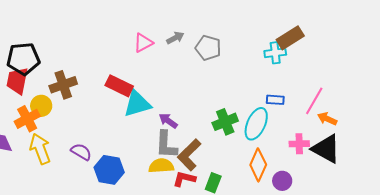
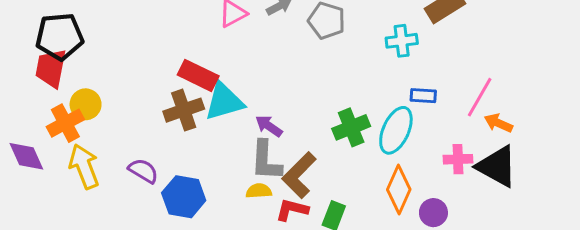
cyan cross: (275, 53) -> (402, 41), moved
brown cross: (63, 85) -> (184, 110), moved
yellow semicircle: (161, 166) -> (259, 191), size x0.7

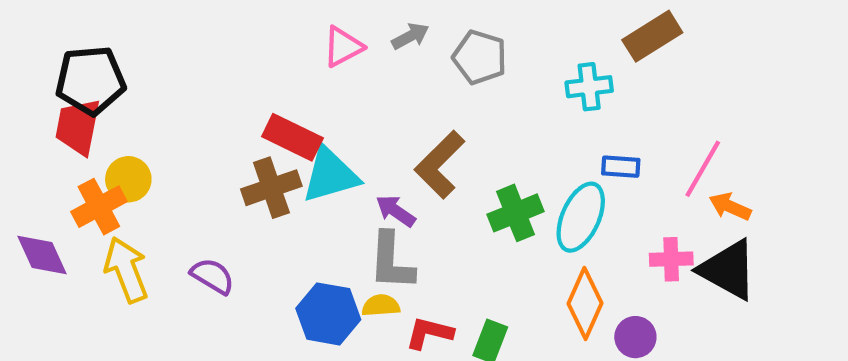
brown L-shape: (299, 175) -> (440, 165), moved
blue hexagon: (184, 197) -> (328, 314), moved

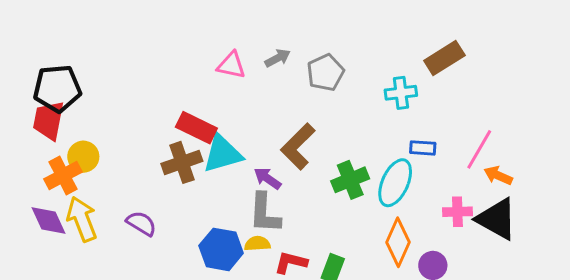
pink triangle: (343, 47) -> (231, 65), turned 40
gray pentagon: (480, 57) -> (326, 73), turned 30
purple diamond: (42, 255) -> (48, 220), moved

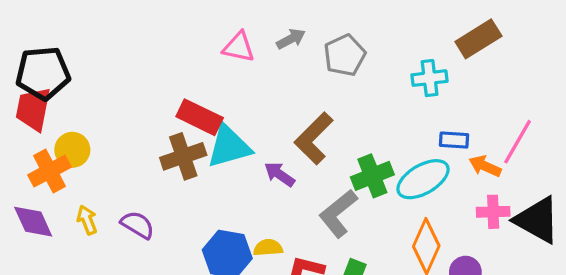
orange arrow: (498, 175) -> (485, 166), moved
cyan ellipse: (395, 183) -> (423, 179), turned 36
gray L-shape: (265, 213) -> (338, 213), moved, turned 48
yellow arrow: (82, 219) -> (87, 220), moved, size x0.6

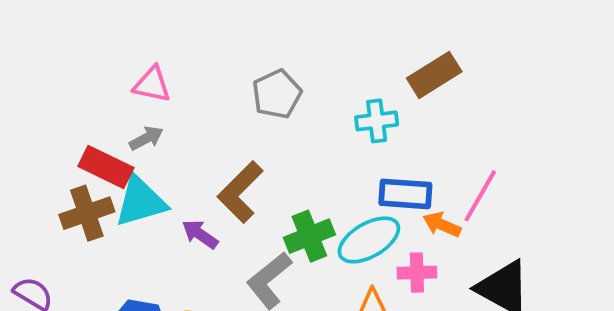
gray arrow: (291, 39) -> (146, 138), moved
blue rectangle: (454, 140) -> (405, 194), size x1.5
pink cross: (493, 212) -> (417, 273), moved

